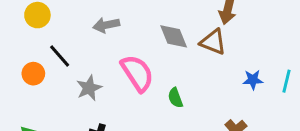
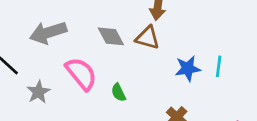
gray arrow: (106, 25) -> (48, 33), size x1.5
blue star: (253, 80) -> (188, 68), size x1.4

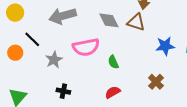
pink semicircle: (81, 74) -> (86, 47), turned 116

